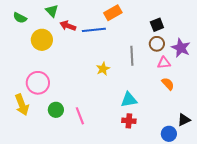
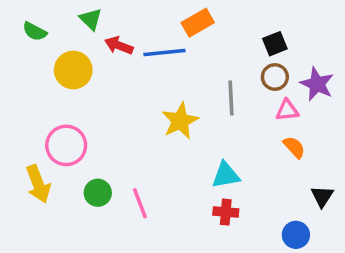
yellow star: (103, 69) -> (180, 121), size x1.5
black triangle: (184, 120) -> (322, 196), moved, turned -32

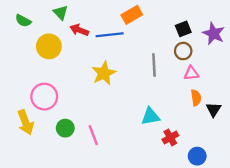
purple star: (317, 84) -> (214, 34), moved
yellow star: (180, 121) -> (104, 73), moved
orange semicircle: (294, 147) -> (196, 98), turned 35
black triangle: (322, 196) -> (214, 109), moved
red cross: (226, 212) -> (170, 137), moved, turned -35

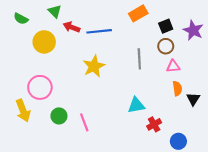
orange rectangle: (132, 15) -> (138, 13), moved

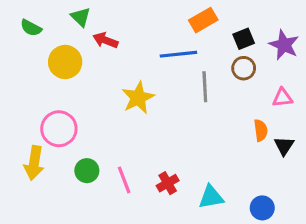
blue line: (99, 31) -> (178, 54), moved
pink triangle: (173, 66) -> (282, 98), moved
cyan triangle: (136, 105) -> (211, 197), moved
yellow arrow: (23, 111) -> (34, 163), turned 30
red cross: (154, 124) -> (168, 183), moved

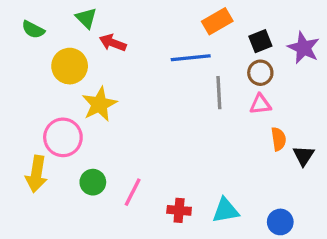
yellow star: (138, 98) -> (99, 104), moved
pink triangle: (282, 98) -> (260, 104), moved
pink line: (124, 180) -> (133, 192), turned 48
red cross: (168, 183) -> (179, 210), moved, turned 35

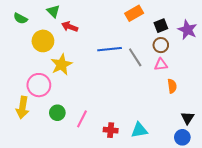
blue line: (191, 58) -> (110, 49), moved
gray line: (219, 93) -> (135, 57), turned -30
black triangle: (303, 156) -> (187, 118), moved
blue circle: (280, 222) -> (182, 137), moved

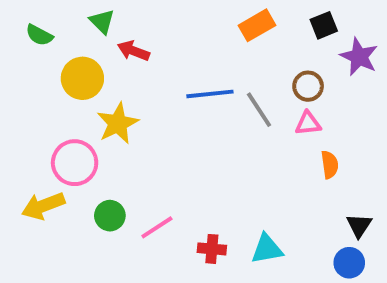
black square: (161, 26) -> (324, 25), moved
yellow arrow: (22, 108) -> (43, 206), turned 60
pink line: (82, 119) -> (157, 227), turned 30

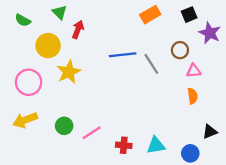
red arrow: (133, 51) -> (78, 29), turned 90
pink triangle: (308, 123) -> (194, 71), moved
pink circle: (75, 163) -> (29, 82), moved
black triangle: (359, 225) -> (210, 132), turned 35
blue circle: (349, 263) -> (190, 153), moved

